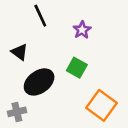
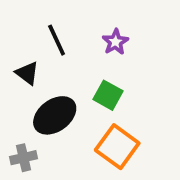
black line: (40, 16) -> (57, 40), moved
orange square: (101, 105) -> (117, 147), moved

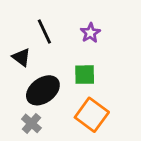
green square: (108, 95) -> (85, 75), turned -30
gray cross: (23, 158) -> (31, 123), moved, turned -36

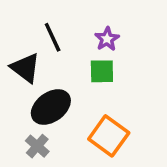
black triangle: (21, 57) -> (25, 68), size x1.4
green square: (85, 75) -> (102, 71), moved

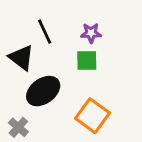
purple star: (107, 39) -> (91, 33), turned 30
gray cross: (37, 146) -> (18, 127), moved

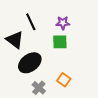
orange square: (92, 116) -> (64, 80), size x0.6
gray cross: (18, 127) -> (39, 88), moved

